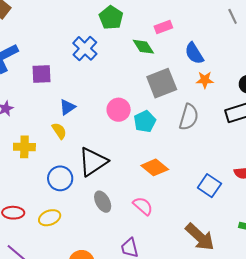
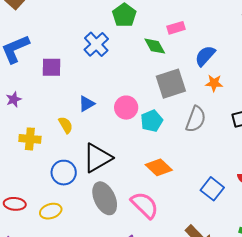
blue semicircle: (194, 53) -> (205, 56), turned 70
blue triangle: (67, 107) -> (87, 104), moved
gray ellipse: (103, 202) -> (105, 198), size x1.5
pink semicircle: (143, 206) -> (145, 205), size x1.4

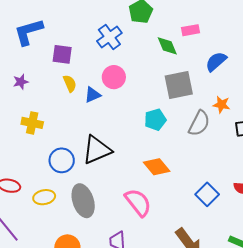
orange star: (214, 83) -> (221, 105), moved
pink circle: (126, 108) -> (114, 77), moved
yellow semicircle: (66, 125) -> (70, 83), moved
gray ellipse: (105, 198) -> (83, 201), moved

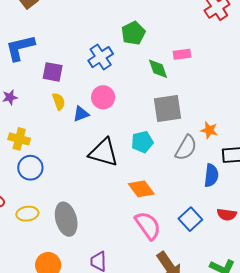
blue semicircle: (216, 62) -> (211, 175), moved, turned 135
black triangle: (97, 150) -> (104, 152), moved, turned 36
blue circle: (62, 160) -> (30, 168), moved
pink semicircle: (138, 202) -> (148, 225), moved

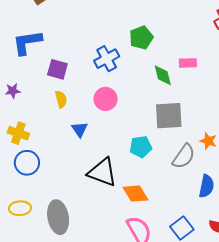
blue triangle: (81, 114) -> (80, 129), moved, turned -48
black triangle: (104, 152) -> (102, 172), moved

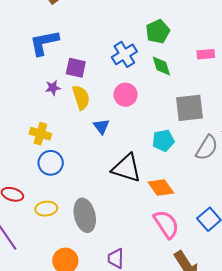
green diamond: (163, 75) -> (161, 66), moved
purple star: (13, 91) -> (53, 88), moved
yellow semicircle: (61, 99) -> (81, 97), size x1.4

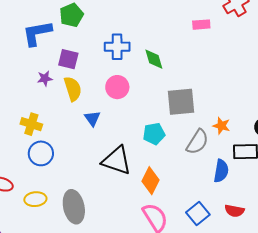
green pentagon: (158, 31) -> (71, 15), moved
blue cross: (124, 54) -> (117, 47), turned 30
pink rectangle: (206, 54) -> (201, 25), moved
orange diamond: (161, 187) -> (150, 181), turned 60

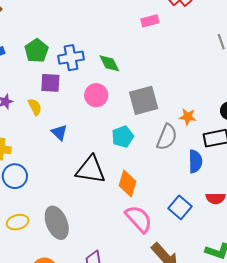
green pentagon: (71, 15) -> (36, 51), moved
purple square: (68, 59) -> (50, 83), moved
pink circle: (117, 87) -> (96, 95), moved
yellow semicircle: (73, 89) -> (35, 107), size x0.7

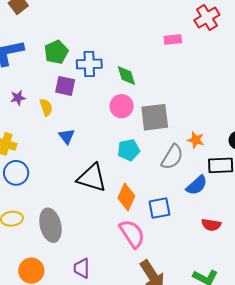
pink circle: (96, 95) -> (122, 106), moved
blue semicircle: (195, 161) -> (197, 185), turned 40
blue square: (180, 207) -> (159, 208), moved, turned 30

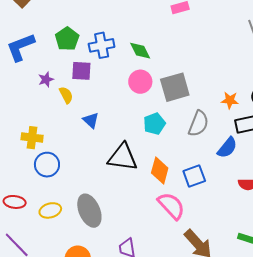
purple star: (18, 98) -> (46, 79), moved
orange star: (196, 140) -> (230, 100), moved

